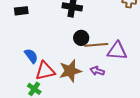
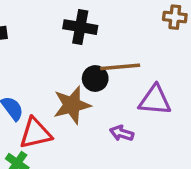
brown line: (96, 45) -> (120, 67), moved
brown star: (70, 71) -> (72, 105), moved

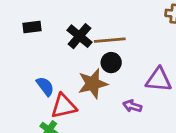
black cross: (80, 27) -> (79, 36), moved, turned 30
brown line: (120, 67) -> (110, 40), moved

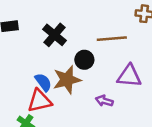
brown line: (110, 40) -> (112, 39), moved
blue semicircle: (45, 86) -> (43, 82), moved

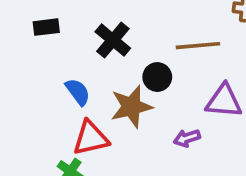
blue semicircle: (43, 82) -> (78, 92), moved
purple arrow: (104, 101) -> (187, 138), turned -35

